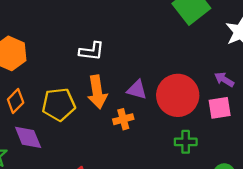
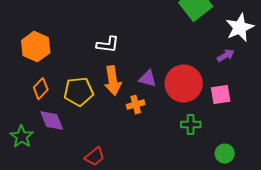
purple arrow: (224, 79) -> (226, 56), moved, turned 120

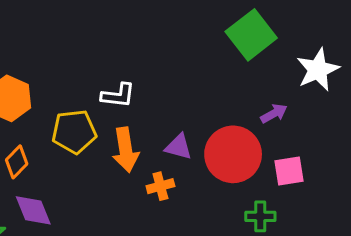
purple arrow: (226, 56) -> (274, 113), moved
yellow pentagon: (79, 92) -> (74, 132), moved
green cross: (191, 125) -> (260, 216), moved

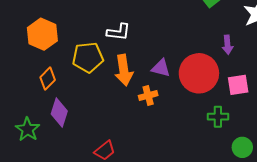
purple arrow: (274, 113) -> (227, 45), turned 114
purple diamond: (33, 210) -> (59, 112), turned 40

